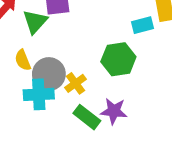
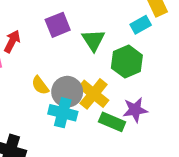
green triangle: (35, 22) -> (93, 40), moved
yellow cross: (75, 83) -> (94, 94), size x1.5
cyan cross: (39, 94) -> (63, 113), turned 32

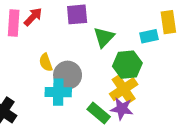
yellow cross: (94, 94) -> (124, 89), moved
cyan cross: (63, 113) -> (58, 92), turned -30

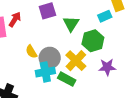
yellow cross: (124, 89) -> (76, 61), moved
purple star: (122, 109) -> (107, 67), moved
green rectangle: (99, 113) -> (67, 79), moved

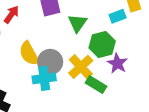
yellow semicircle: (31, 52) -> (29, 54), size x1.5
purple star: (107, 67) -> (117, 63), moved, turned 30
green rectangle: (67, 79) -> (96, 85), moved

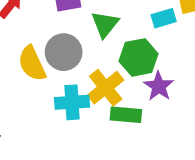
gray circle: (50, 62) -> (64, 52), moved
cyan cross: (44, 78) -> (72, 102), moved
green rectangle: (96, 85) -> (126, 115), turned -30

